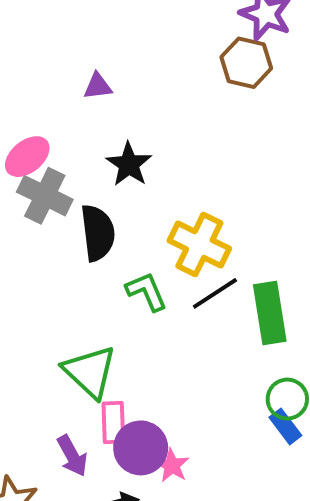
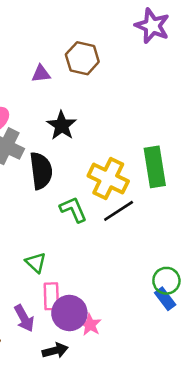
brown hexagon: (246, 63) -> (82, 58), moved
green rectangle: (270, 313) -> (155, 167), moved
green triangle: (90, 372) -> (36, 263), size x0.6

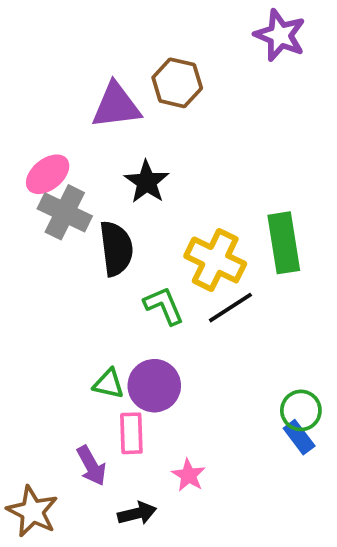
purple triangle: (41, 74) -> (116, 106), size x1.8
green triangle: (36, 263) -> (109, 384), turned -30
purple circle: (69, 313) -> (154, 386), moved

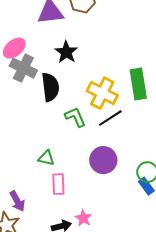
purple circle: (154, 386) -> (103, 160), moved
purple arrow: (91, 466) -> (17, 201), moved
pink star: (189, 475) -> (83, 218), moved

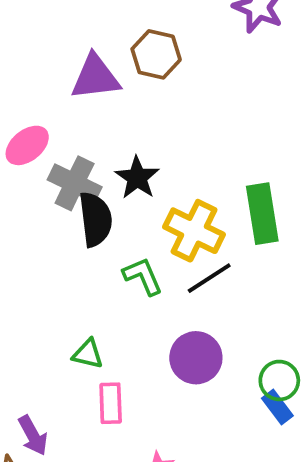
black star: (66, 52) -> (137, 178), moved
gray cross: (23, 68) -> (75, 183), moved

